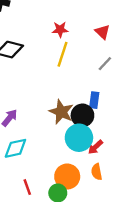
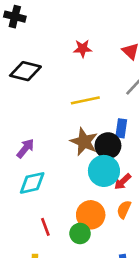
yellow line: (62, 54) -> (85, 100), moved, turned 60
orange semicircle: (97, 172) -> (124, 210), turned 35

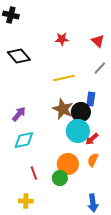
black diamond: (25, 71) -> (19, 56), turned 35

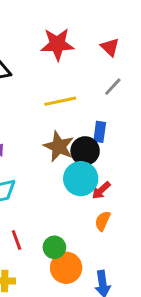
red star: (62, 39) -> (57, 44), size x1.6
orange circle: (68, 164) -> (66, 268), moved

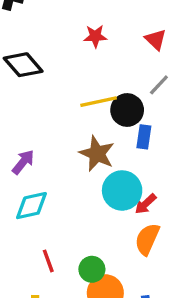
red star: (57, 44) -> (95, 36), size x0.6
black circle: (85, 151) -> (127, 110), moved
orange semicircle: (103, 221) -> (147, 239), size x1.4

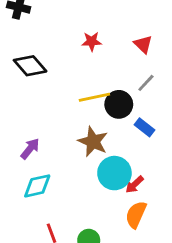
blue rectangle: (144, 137) -> (145, 127), moved, turned -60

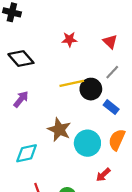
brown star: (93, 142) -> (59, 130), moved
purple arrow: (30, 149) -> (21, 99), moved
red arrow: (135, 185) -> (103, 175), moved
orange semicircle: (136, 215) -> (117, 140), moved

